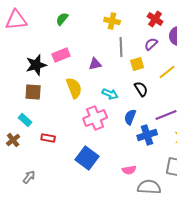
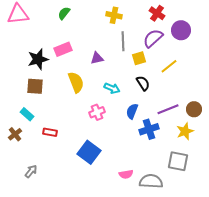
purple semicircle: (151, 44) -> (153, 38), size x1.5
pink cross: (95, 118) -> (97, 112), size x0.7
pink semicircle: (129, 170) -> (126, 174), moved

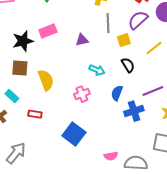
yellow semicircle: (76, 82) -> (46, 80), moved
gray arrow: (31, 171) -> (16, 153), size x1.6

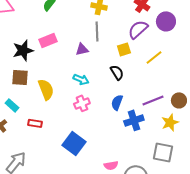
gray line: (108, 23) -> (97, 31), moved
black semicircle: (128, 65) -> (117, 72), moved
cyan arrow: (97, 70) -> (81, 79), moved

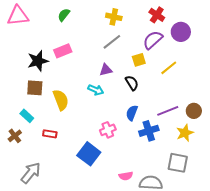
gray line: (97, 31) -> (112, 42), turned 54
purple triangle: (82, 49) -> (106, 70), moved
pink cross: (82, 103) -> (108, 130), moved

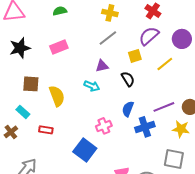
green semicircle: (64, 15) -> (60, 11), turned 40
purple circle: (181, 32) -> (182, 39), moved
black star: (38, 61) -> (20, 48), moved
yellow star: (185, 133) -> (181, 129), turned 30

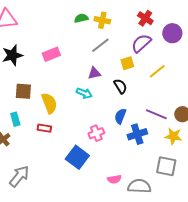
green semicircle: (60, 11) -> (81, 18), moved
purple circle: (182, 39) -> (172, 33), moved
purple line: (164, 107) -> (156, 114), turned 45
cyan rectangle: (23, 112) -> (15, 119), turned 32
red rectangle: (46, 130) -> (44, 128), moved

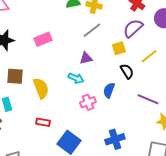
black semicircle: (120, 86) -> (127, 71), moved
blue semicircle: (120, 116) -> (109, 90), moved
red rectangle: (44, 128) -> (43, 122), moved
pink cross: (96, 133) -> (88, 102), moved
blue cross: (137, 134) -> (115, 139), moved

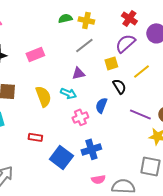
yellow semicircle: (41, 88) -> (43, 96), moved
blue cross: (115, 139) -> (91, 149), moved

